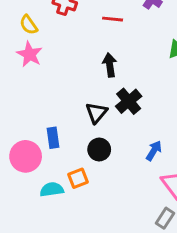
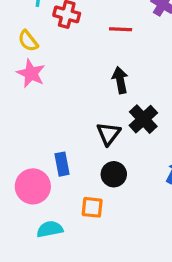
orange square: (78, 178) -> (92, 207), turned 30
cyan semicircle: (52, 189) -> (50, 229), moved

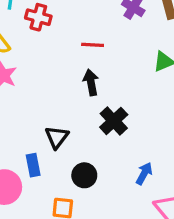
red line: (121, 29) -> (93, 45), moved
black triangle: (109, 134) -> (57, 137), moved

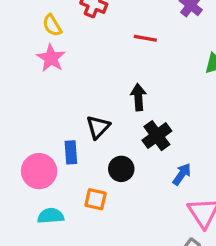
black arrow: (91, 82) -> (138, 97), moved
black cross: (114, 121) -> (157, 136), moved

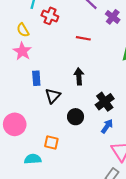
black cross: (157, 136) -> (105, 102), moved
blue rectangle: (71, 152) -> (36, 78), moved
black circle: (121, 169) -> (76, 117), moved
cyan semicircle: (51, 216) -> (33, 159), moved

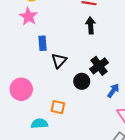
black arrow: (79, 76) -> (91, 25), moved
black cross: (105, 102) -> (99, 66), moved

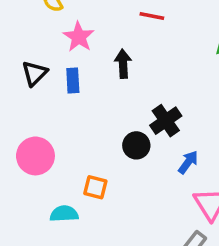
pink star: (28, 16) -> (79, 37), moved
black arrow: (91, 25) -> (123, 64), moved
black triangle: (59, 61) -> (35, 73), moved

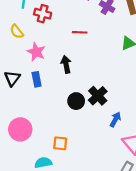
black circle: (136, 145) -> (76, 101), moved

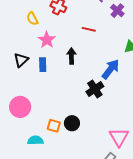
black circle: (76, 101) -> (72, 123), moved
blue arrow: (115, 119) -> (111, 69), moved, size x1.5

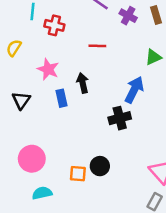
yellow semicircle: (32, 19) -> (14, 48), moved, turned 72
blue rectangle: (43, 65) -> (62, 98), moved
black cross: (95, 89) -> (120, 118), turned 30
cyan semicircle: (35, 140) -> (42, 193), moved

